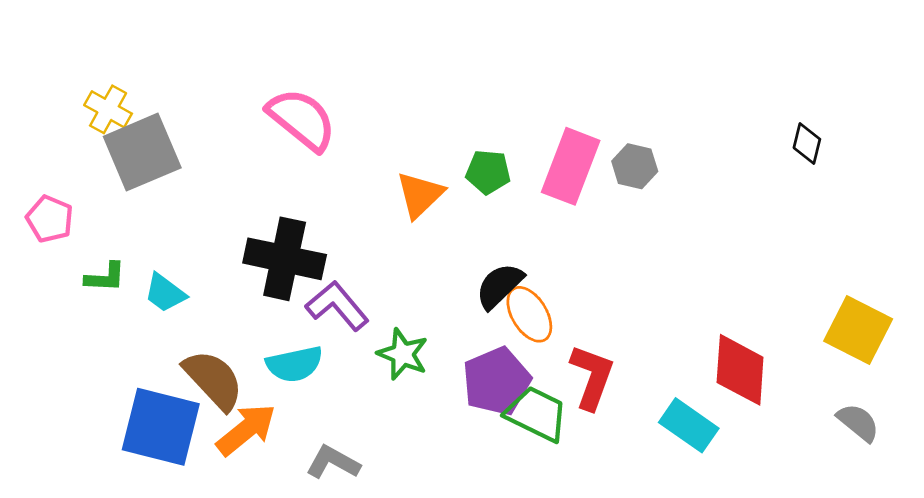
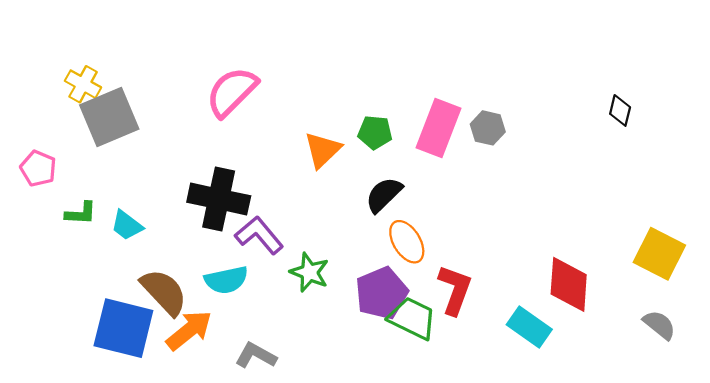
pink semicircle: (302, 119) -> (232, 92), turned -84
black semicircle: (499, 286) -> (384, 195), moved

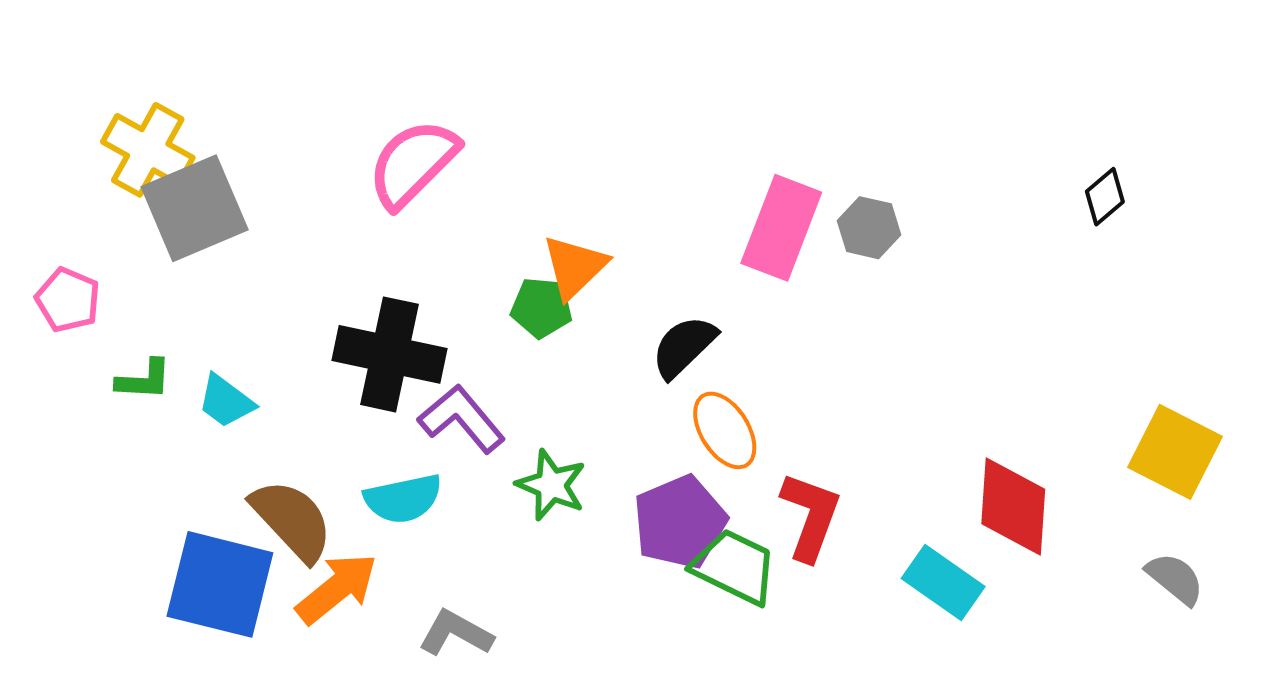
yellow cross: (83, 84) -> (148, 150), size x1.4
black diamond: (620, 110) -> (1105, 197), turned 36
green pentagon: (375, 132) -> (542, 308), moved

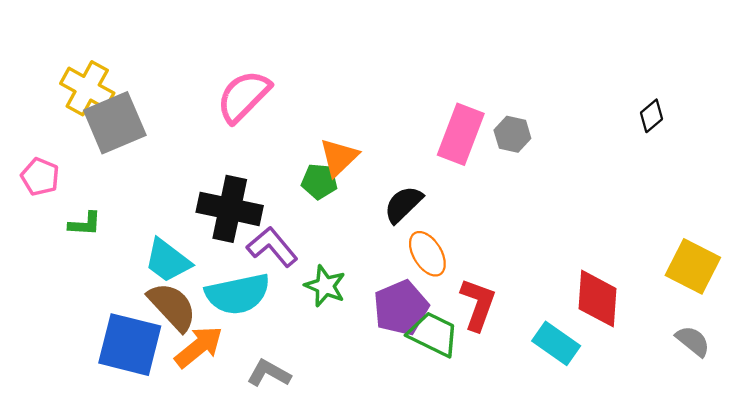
cyan trapezoid: (226, 401) -> (168, 261), moved, size x1.4
cyan semicircle: (403, 499) -> (238, 294), size x1.4

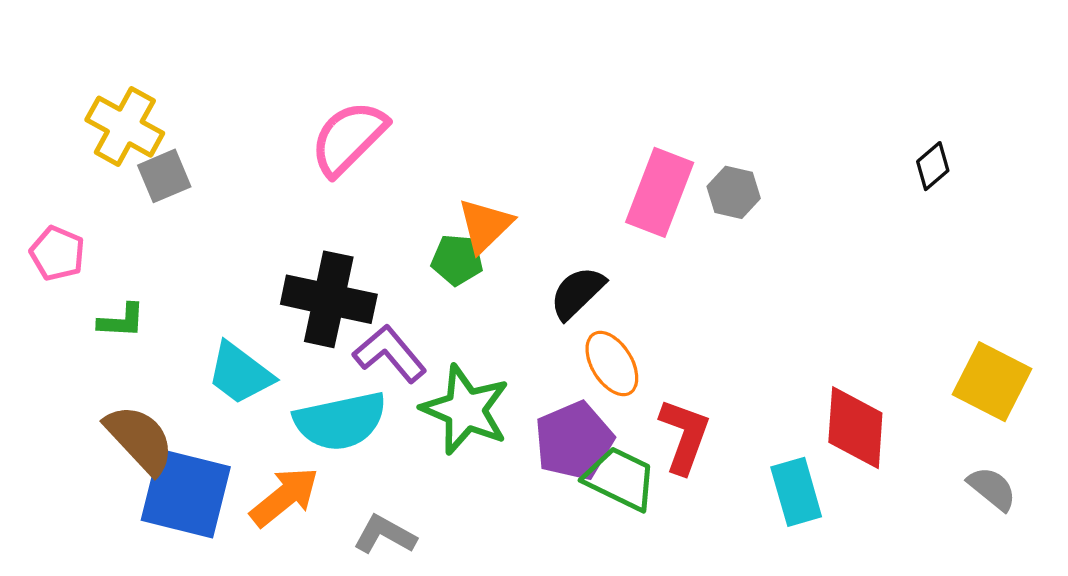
gray square: (115, 123) -> (164, 176), size x0.6
green star: (325, 286) -> (465, 410), size x1.5
brown semicircle: (172, 307) -> (140, 439), moved
cyan rectangle: (556, 343) -> (796, 492), turned 39

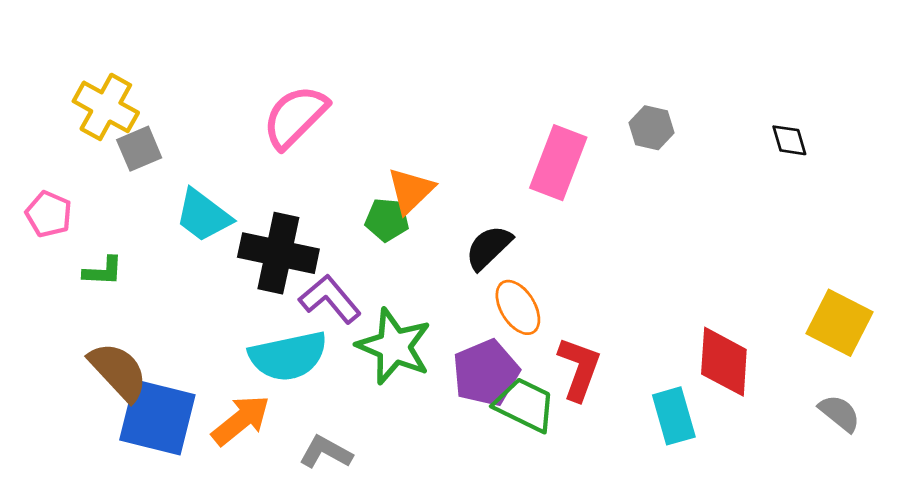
black diamond: (933, 166) -> (789, 140), turned -66
gray hexagon: (734, 192) -> (652, 128), moved
cyan trapezoid: (240, 373) -> (203, 216), moved

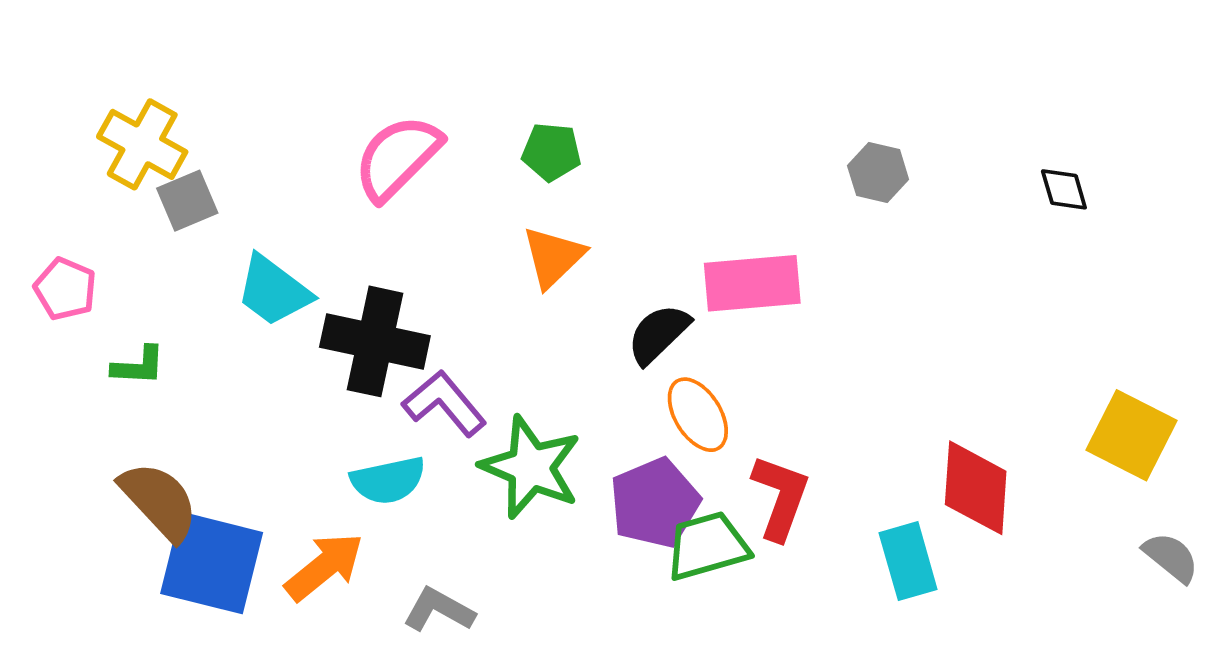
pink rectangle: (558, 163) -> (752, 283), moved, turned 64
green pentagon: (387, 220) -> (551, 152), moved
cyan semicircle: (288, 356) -> (388, 480), size x0.7
green trapezoid: (525, 405) -> (707, 546), turned -42
gray semicircle: (839, 413) -> (1171, 557), moved

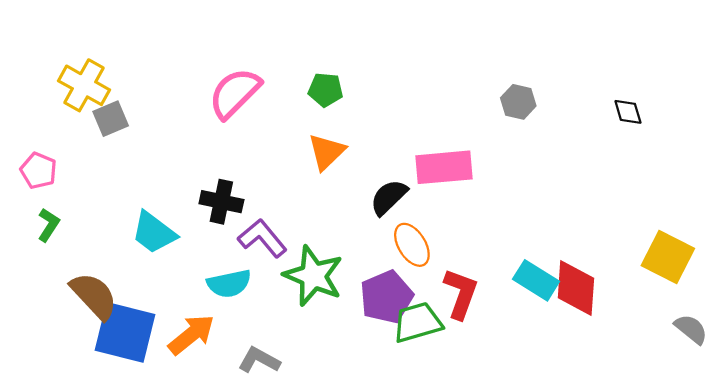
cyan trapezoid: (274, 291) -> (154, 233), moved
black cross: (375, 341) -> (221, 202), size x0.7
green L-shape: (138, 366) -> (49, 225), moved, turned -60
cyan rectangle: (908, 561) -> (536, 280), moved, turned -42

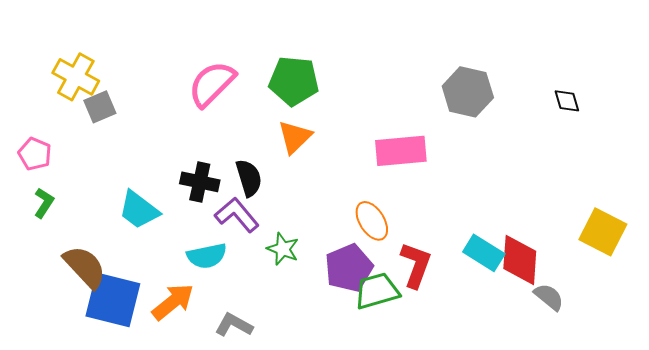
green pentagon: (326, 90) -> (294, 81), size x1.6
gray hexagon: (518, 102) -> (468, 92), size x1.6
black semicircle: (389, 197) -> (249, 178), moved, turned 117
green star: (313, 276) -> (283, 249), size x0.6
gray semicircle: (691, 329) -> (549, 297), moved

